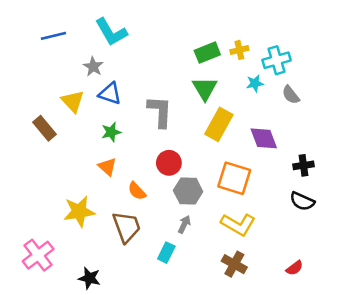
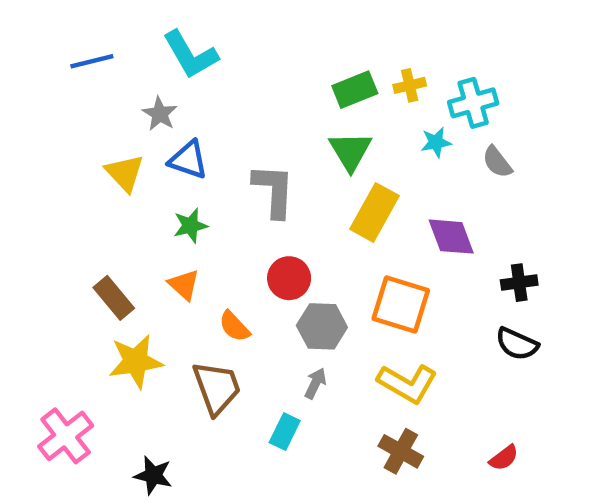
brown rectangle: (45, 128) -> (114, 298), moved

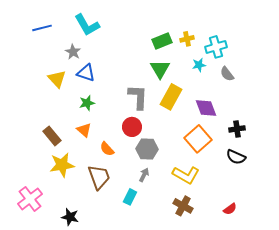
gray L-shape: (274, 191) -> (138, 97), moved
orange square: (401, 304) -> (198, 139), moved, turned 32

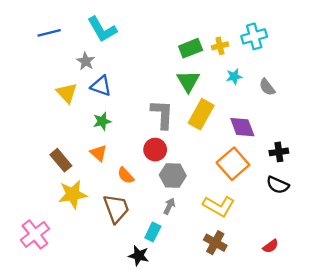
cyan cross: (216, 47) -> (254, 36), moved
black star: (70, 217) -> (139, 256), moved

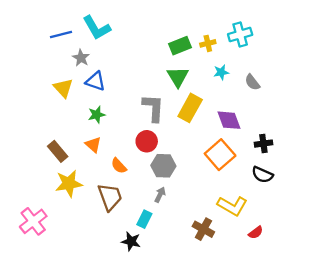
blue line: (49, 33) -> (61, 34), moved
yellow L-shape: (219, 206) -> (232, 206), moved

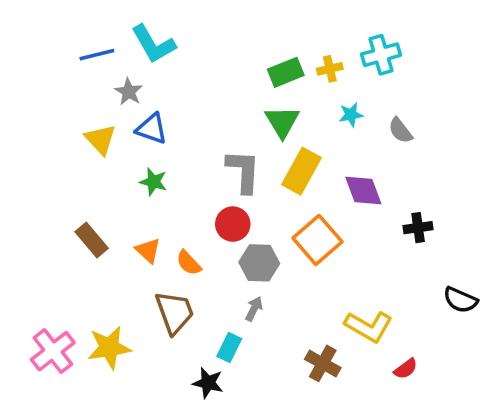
green star: (97, 115) -> (153, 182), turned 30
orange triangle: (93, 145) -> (148, 251), moved
orange square: (220, 155) -> (317, 240), moved
black semicircle: (262, 175) -> (460, 300), moved
yellow star: (69, 184) -> (109, 348), moved

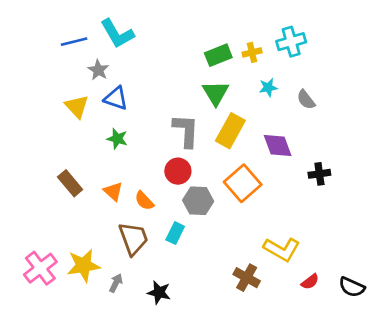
black semicircle: (460, 300) -> (352, 287), moved
gray arrow: (254, 309) -> (116, 283), moved
cyan rectangle: (229, 348) -> (175, 233), moved

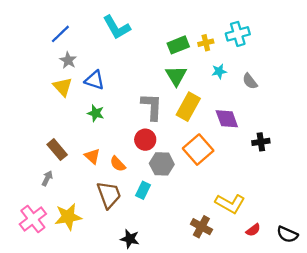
cyan L-shape: (117, 34) -> (117, 27), moved
blue line: (74, 42) -> (60, 34), turned -30
gray star: (98, 70) -> (68, 60), moved
gray arrow: (116, 283) -> (47, 178), moved

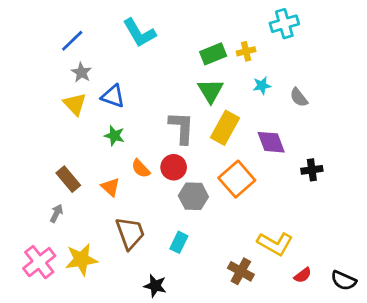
cyan cross: (238, 34) -> (284, 24), moved
orange semicircle: (118, 164) -> (141, 169), moved
cyan rectangle: (143, 190) -> (179, 242), moved

